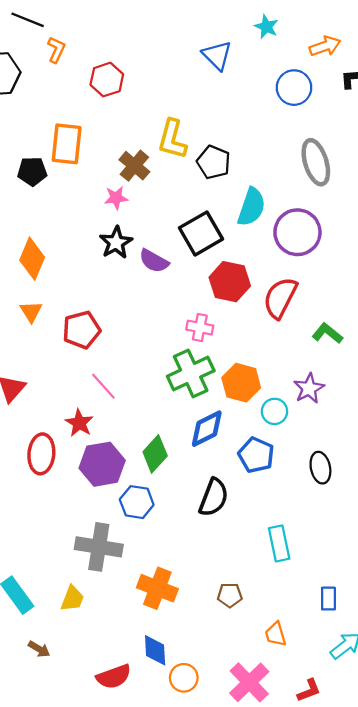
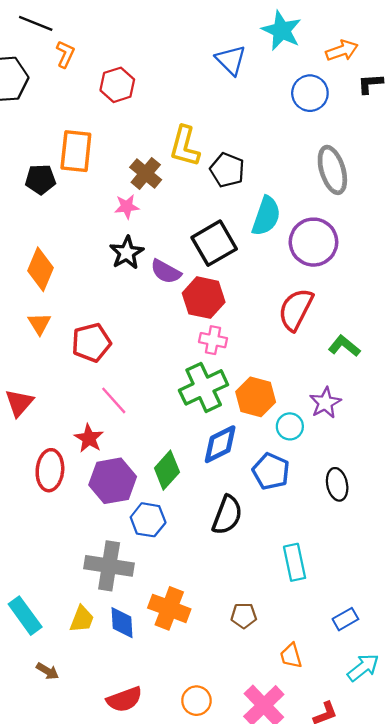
cyan star: (266, 27) -> (282, 30), size x1.6
red hexagon: (230, 282) -> (204, 298), moved
blue rectangle: (328, 599) -> (345, 619), turned 60
blue diamond: (155, 650) -> (122, 623), moved

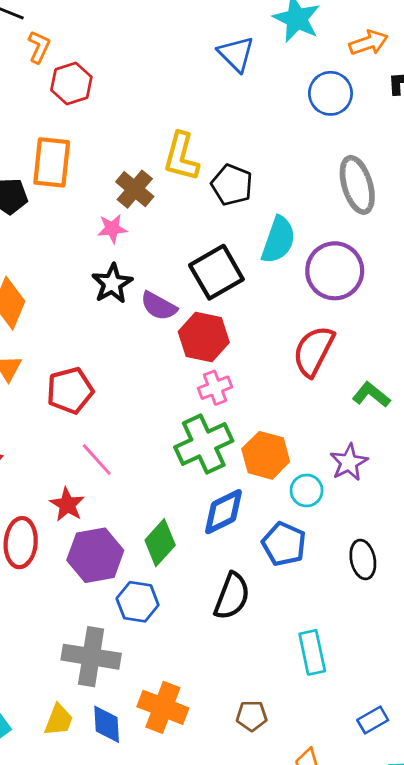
red hexagon: (117, 85) -> (71, 84), moved
pink cross: (213, 340) -> (215, 388), turned -32

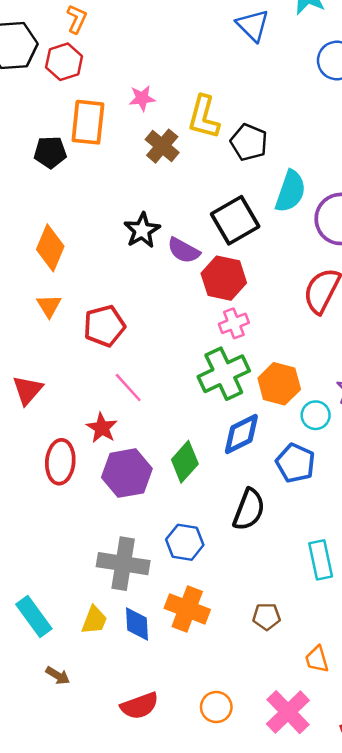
red hexagon: (71, 84) -> (64, 62), moved
pink star: (112, 229) -> (142, 98), moved
blue hexagon: (138, 602) -> (185, 542), moved

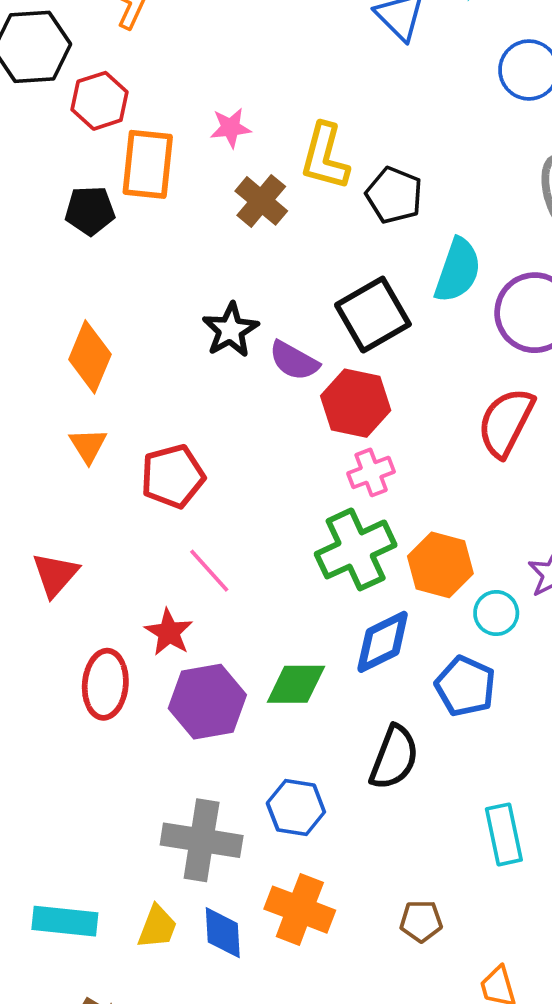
red hexagon: (64, 62) -> (100, 101), moved
green diamond: (185, 462) -> (296, 684), turned 48
cyan rectangle: (34, 616) -> (65, 921), turned -48

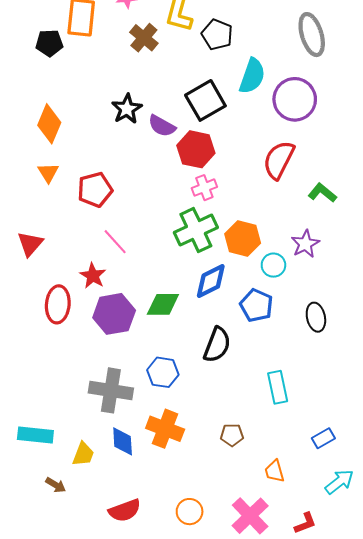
yellow trapezoid: (157, 927) -> (83, 454), moved

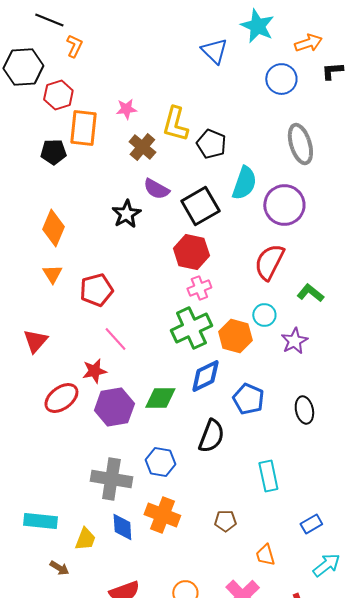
purple semicircle: (162, 126) -> (156, 189), moved
cyan circle: (273, 265) -> (264, 315), moved
red star: (93, 276) -> (94, 371), turned 30
red ellipse: (58, 304) -> (61, 398), turned 48

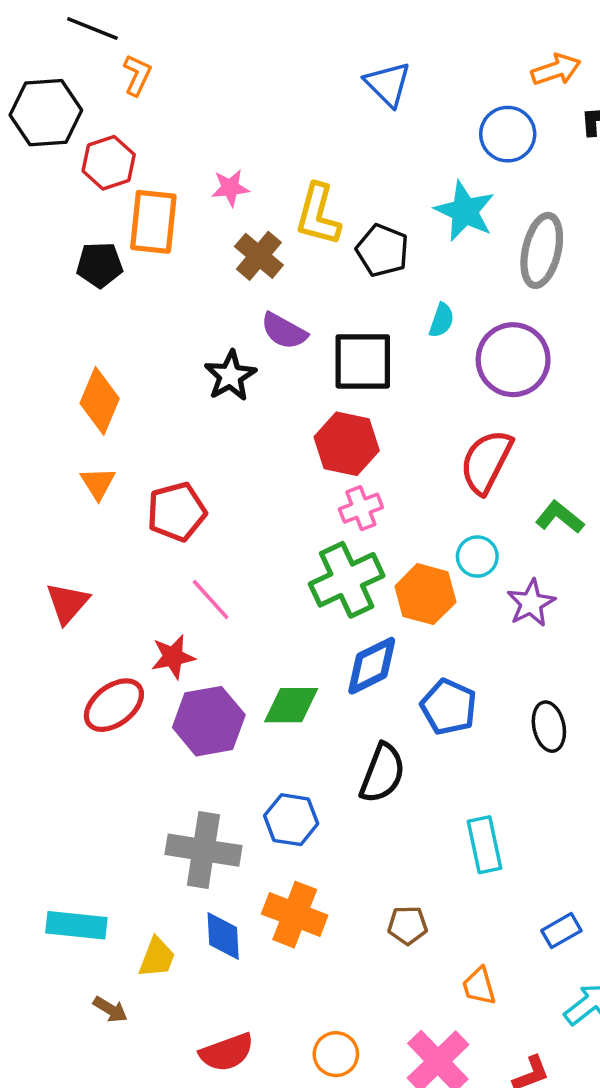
cyan star: (257, 26) -> (465, 211), moved
gray ellipse: (300, 144) -> (542, 250), turned 30
cyan semicircle: (244, 183) -> (441, 320), size x0.6
black square: (200, 206) -> (363, 361), turned 30

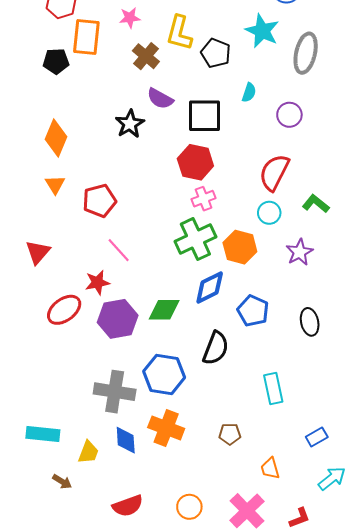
purple circle: (513, 360) -> (289, 115), size x0.6
cyan circle: (477, 557) -> (269, 213), moved
blue hexagon: (291, 820) -> (164, 374), size x1.4

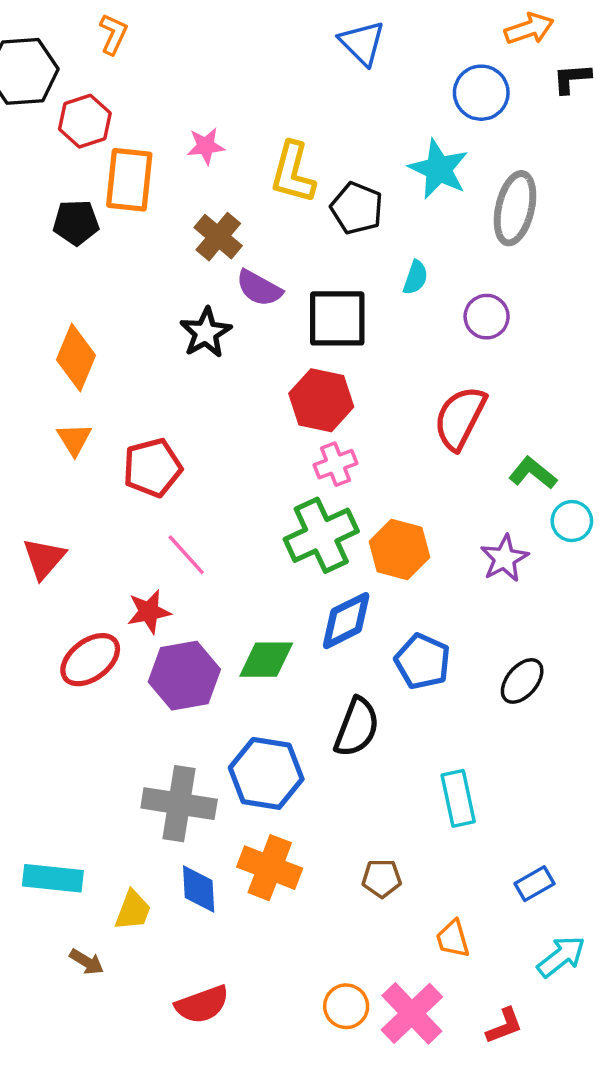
brown cross: (146, 56) -> (218, 237), moved
cyan circle: (269, 213) -> (572, 521), moved
black ellipse: (310, 322) -> (522, 681), turned 52
orange circle: (189, 507) -> (346, 1006), moved

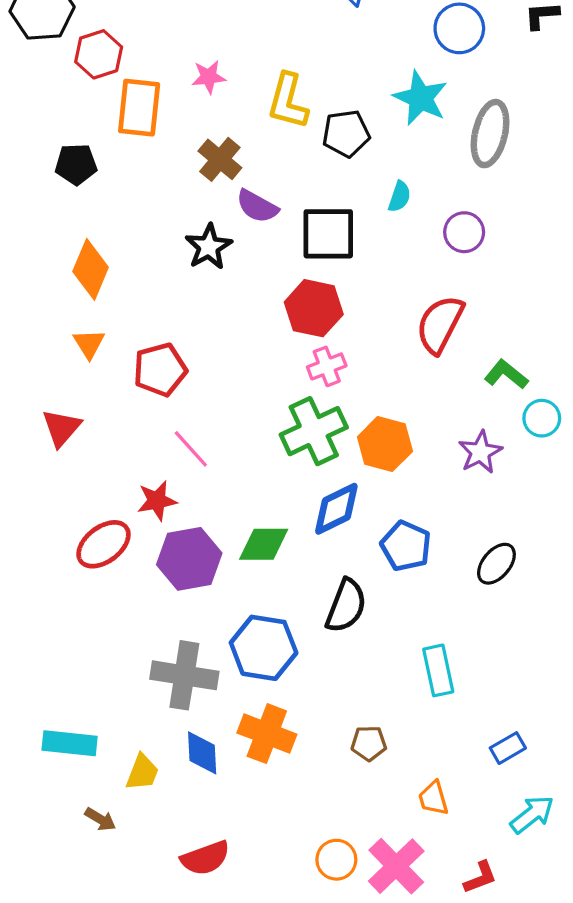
black pentagon: (357, 208) -> (346, 134), turned -30
black pentagon: (76, 222) -> (76, 164), moved
red triangle: (44, 558) -> (61, 428), moved

